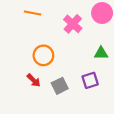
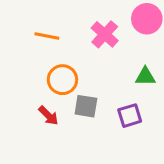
orange line: (33, 13) -> (47, 36), moved
gray square: (60, 86) -> (86, 106), moved, turned 35

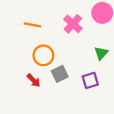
green triangle: (145, 77) -> (101, 53), turned -48
gray square: (86, 106) -> (60, 74), turned -35

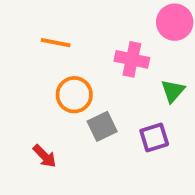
pink cross: (73, 24) -> (132, 59), moved, turned -30
red arrow: (34, 80) -> (44, 156), moved

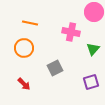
orange circle: (74, 95) -> (24, 48), moved
purple square: (154, 137) -> (91, 82), moved

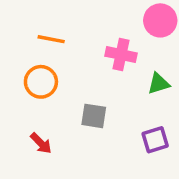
green triangle: (93, 49) -> (159, 84), turned 32
gray square: (55, 68) -> (94, 116), turned 35

